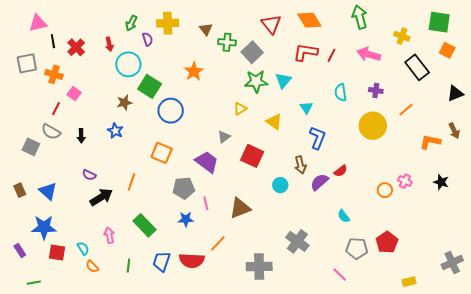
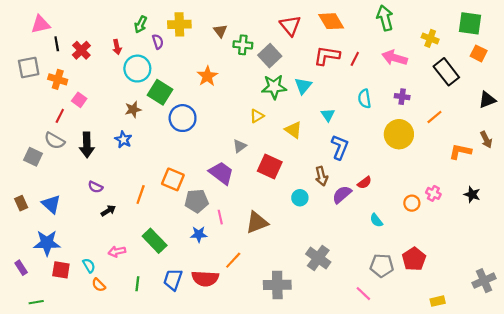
black arrow: (81, 136) -> (87, 145), size x1.6
orange square: (162, 153) -> (173, 179), moved
black arrow: (101, 197) -> (108, 211), size x0.6
cyan semicircle: (344, 216) -> (376, 220), moved
pink arrow: (109, 235) -> (117, 252), turned -91

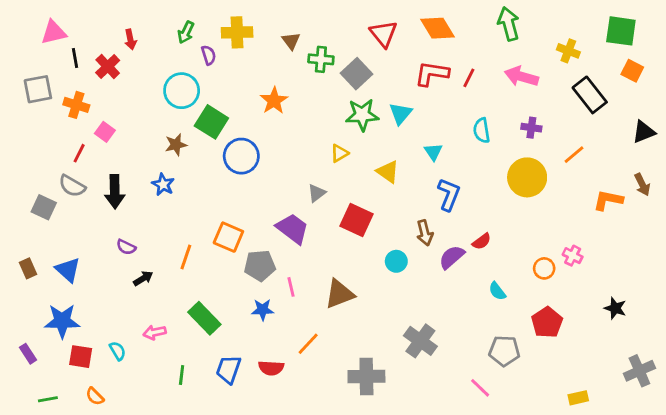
red arrow: (117, 47) -> (130, 39), moved
black star: (472, 194) -> (615, 308), moved
red pentagon: (414, 259) -> (547, 322), moved
red semicircle: (205, 278) -> (271, 368), size x0.7
orange semicircle: (99, 285) -> (95, 396), moved

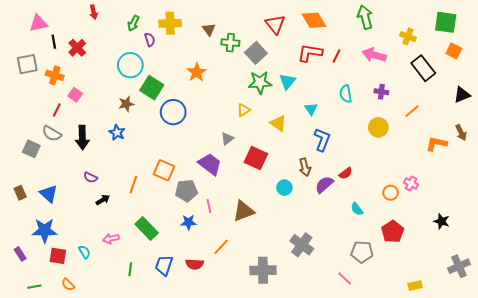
red arrow: (130, 39) -> (94, 12), moved
yellow circle: (527, 177) -> (378, 127), size x0.7

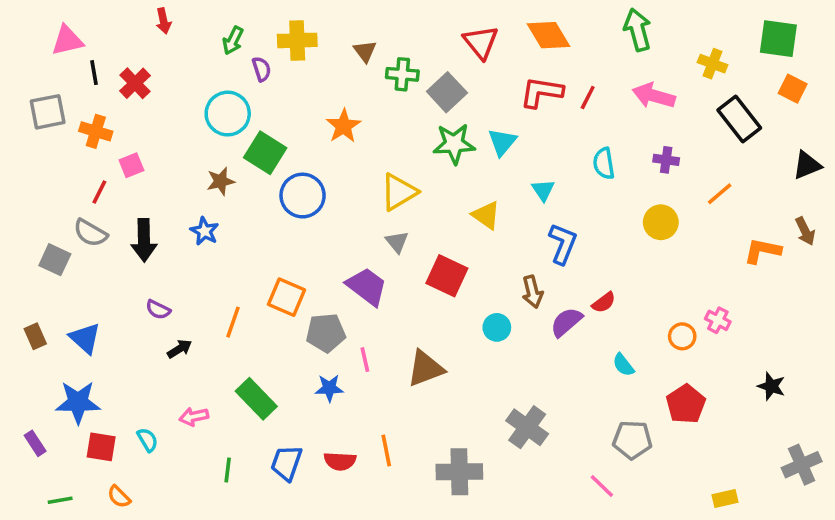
pink square: (75, 95) -> (131, 165), turned 32
yellow triangle: (244, 110) -> (399, 192), moved, size x1.6
gray triangle: (227, 139) -> (397, 242), turned -32
orange line: (221, 247) -> (386, 450), moved, turned -54

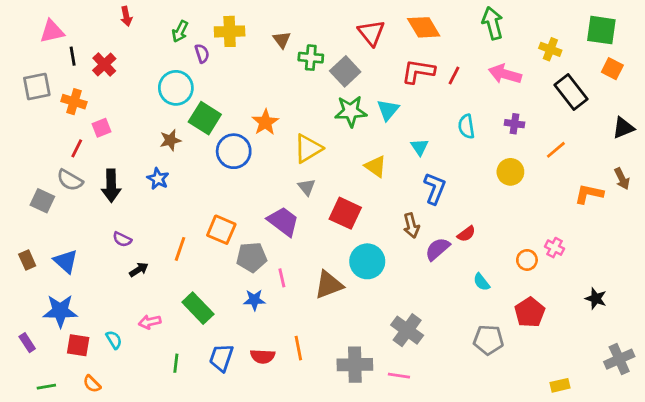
orange star: (344, 126) -> (265, 122), moved
cyan circle: (497, 327) -> (367, 261), moved, size x1.6
pink line: (602, 486) -> (399, 376), moved, turned -35

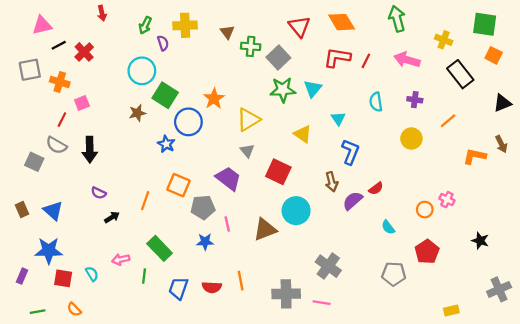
black line: (73, 56) -> (59, 45), turned 72
blue star: (158, 179) -> (166, 144), moved
purple rectangle: (27, 343) -> (22, 276), turned 56
green line: (176, 363) -> (144, 276), moved

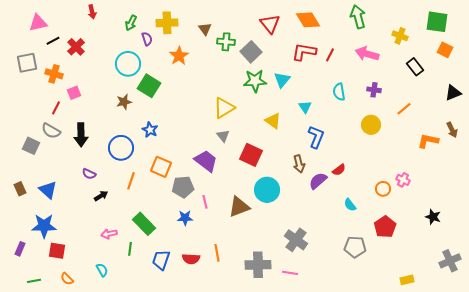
black rectangle: (460, 74) -> (415, 67), size x0.7
orange star: (214, 99) -> (179, 56), moved
blue circle: (188, 122) -> (121, 148), moved
cyan semicircle: (92, 274) -> (102, 270), moved

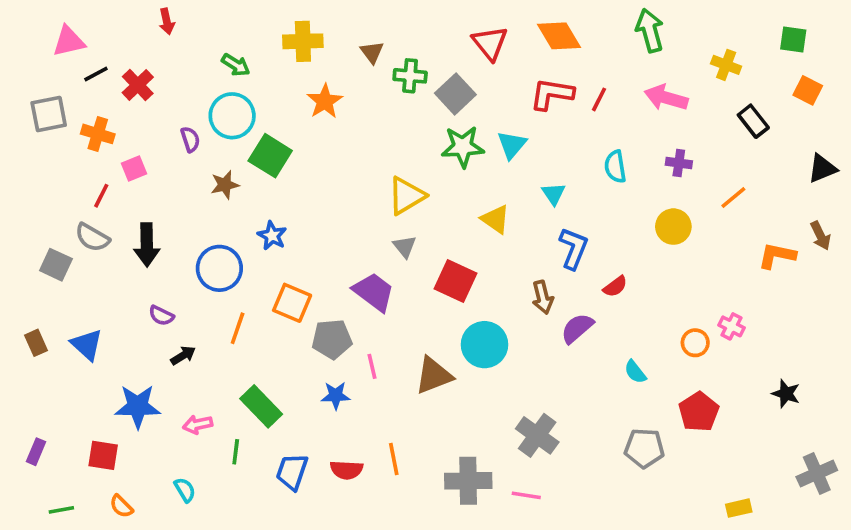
green square: (437, 22) -> (793, 40), size x0.7
green arrow: (131, 23) -> (236, 65), moved, turned -84
purple semicircle: (147, 39) -> (190, 139), moved
red semicircle: (339, 170) -> (615, 286), moved
blue star: (44, 226) -> (138, 406), moved

